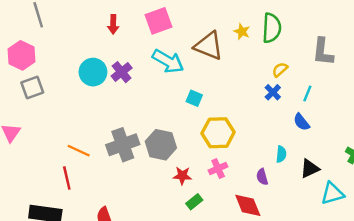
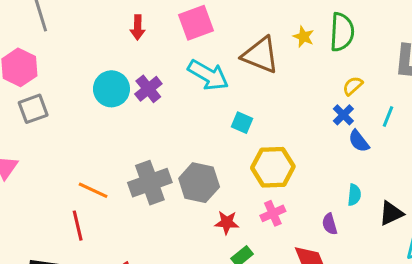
blue semicircle: (301, 122) -> (359, 141), moved

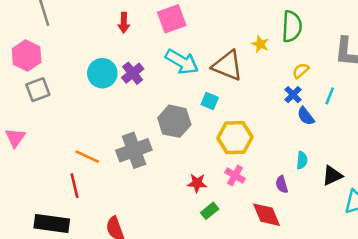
yellow star: (304, 37) -> (260, 44), moved
brown triangle: (261, 55) -> (227, 66), moved
gray hexagon: (199, 183) -> (174, 121), moved
pink cross: (273, 213) -> (235, 175), turned -36

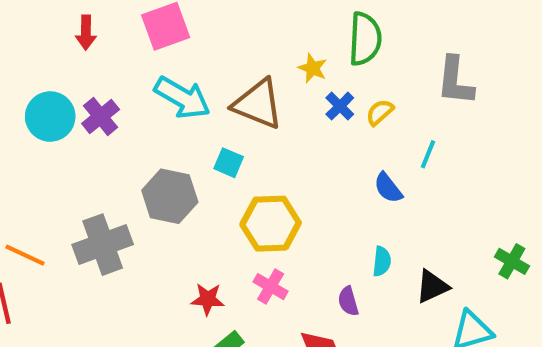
blue cross: (293, 95) -> (340, 106), moved

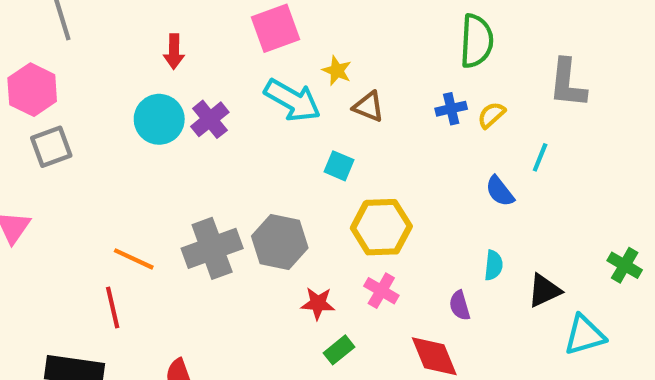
red arrow: (86, 33) -> (174, 52), moved
yellow star: (313, 68) -> (337, 71), moved
brown triangle: (258, 104) -> (369, 107), size x0.6
blue cross: (340, 106) -> (451, 109), turned 32
gray hexagon: (170, 196) -> (280, 242), moved

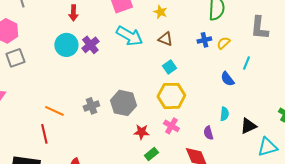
yellow star: (337, 71) -> (160, 12), moved
cyan square: (339, 166) -> (169, 67), moved, turned 32
gray cross: (212, 248) -> (91, 106), size x0.6

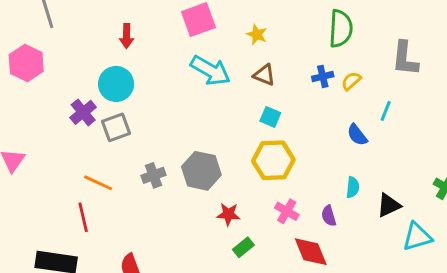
purple cross: (90, 45) -> (83, 112), moved
gray square: (15, 58) -> (116, 127), moved
cyan square: (169, 67) -> (270, 117), turned -32
pink cross: (171, 126) -> (287, 211), moved

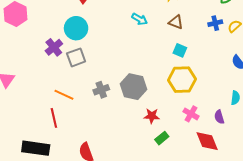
cyan arrow: (210, 70) -> (140, 19), size x0.6

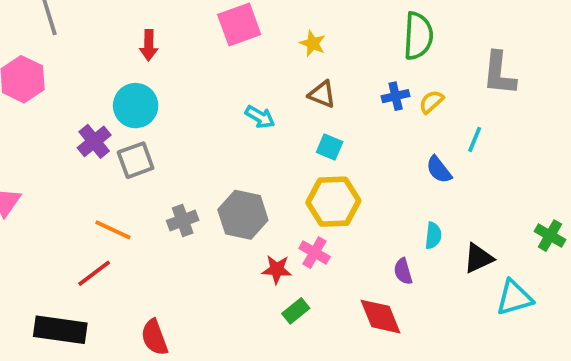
cyan arrow: (140, 19) -> (260, 117), moved
pink cross: (191, 114) -> (315, 253), moved
red line: (54, 118) -> (94, 273), turned 66

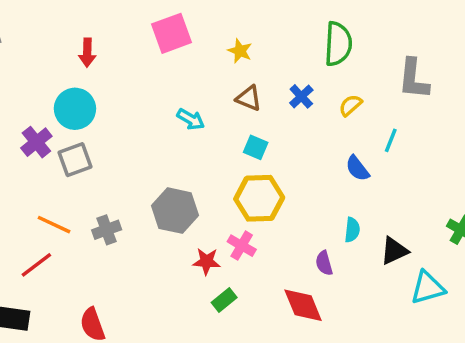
blue cross: (396, 96) -> (301, 96), moved, turned -30
gray cross: (183, 220) -> (107, 230), moved

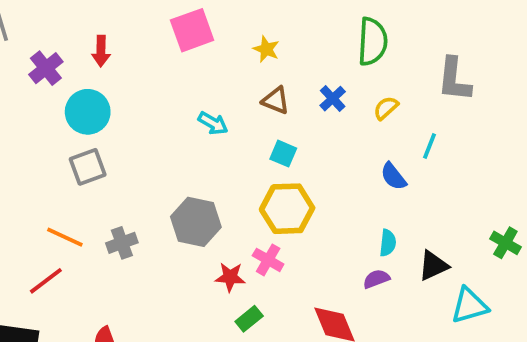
purple cross: (36, 142) -> (46, 68), moved
purple semicircle: (324, 263) -> (376, 279), moved, turned 85

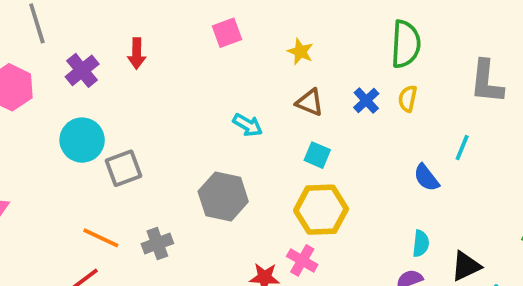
pink square: (192, 30) -> (227, 33), size x0.7
yellow semicircle: (386, 108) -> (408, 99), moved, turned -36
cyan circle: (88, 112) -> (82, 140), moved
gray hexagon: (196, 222) -> (223, 196), moved

